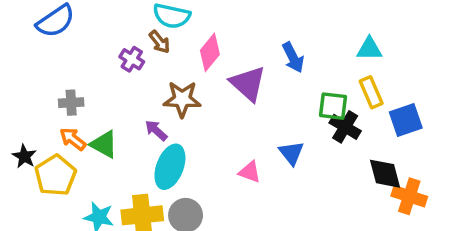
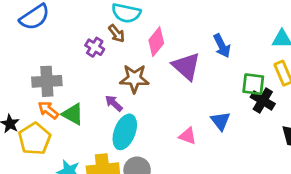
gray cross: (71, 103) -> (47, 81), size x1.5

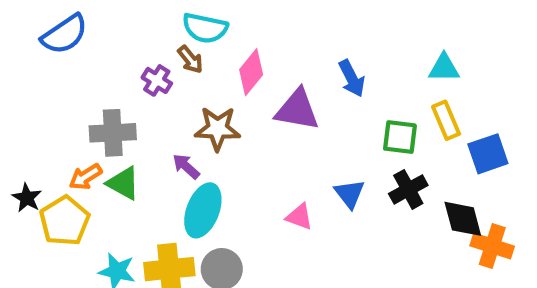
purple triangle: (186, 66) -> (297, 110), turned -32
gray cross: (47, 81) -> (113, 133), moved
black cross: (263, 100) -> (408, 189), moved, turned 30
orange arrow: (48, 110) -> (86, 177), turned -70

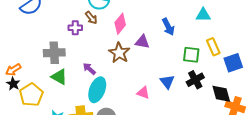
cyan triangle: (444, 68) -> (203, 15), moved
purple cross: (157, 80) -> (75, 28), turned -32
purple triangle: (297, 110) -> (142, 42), size x0.7
brown star: (218, 129) -> (119, 53), moved, turned 30
orange arrow: (86, 177) -> (13, 70), moved

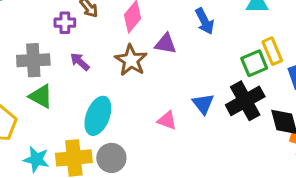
green square: (191, 55) -> (254, 63), moved, turned -30
purple arrow: (89, 69) -> (80, 62), moved
black cross: (195, 80) -> (245, 101), size x1.4

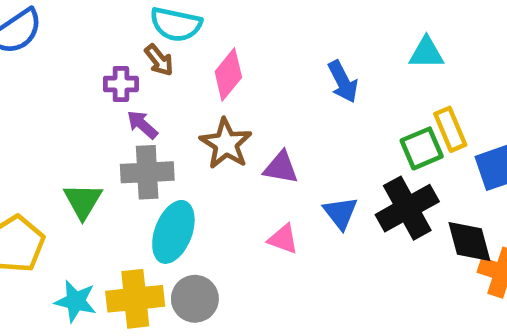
purple triangle: (166, 44) -> (281, 168), moved
gray cross: (33, 60) -> (147, 172), moved
purple arrow: (80, 62) -> (142, 125), moved
green triangle: (41, 96) -> (83, 201), turned 32

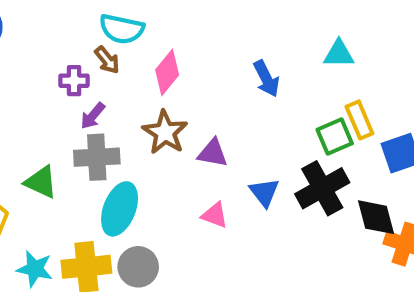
purple arrow: (142, 125) -> (93, 116), turned -92
green triangle: (83, 201) -> (41, 182), turned -36

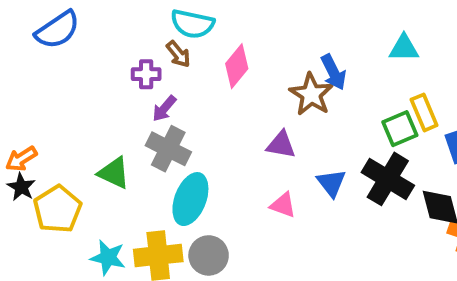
brown star: (165, 132) -> (311, 94), moved
gray cross: (97, 157) -> (168, 149), turned 30
black cross: (322, 188) -> (388, 179), turned -30

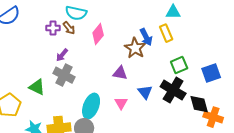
cyan triangle: (404, 48) -> (173, 12), moved
purple cross: (146, 74) -> (53, 28), moved
yellow rectangle: (424, 112) -> (166, 33), moved
cyan ellipse: (190, 199) -> (91, 106), moved
pink triangle: (283, 205) -> (121, 103), turned 40

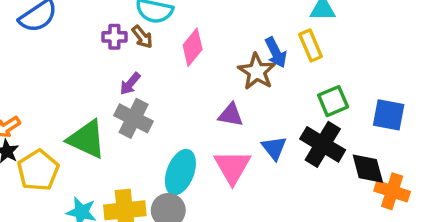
blue square: (211, 73) -> (389, 115), turned 30
green triangle: (37, 87) -> (87, 139), size x1.4
pink triangle: (121, 103) -> (232, 167), size x1.6

